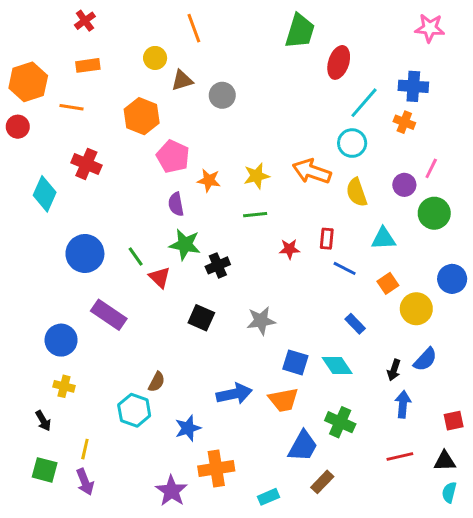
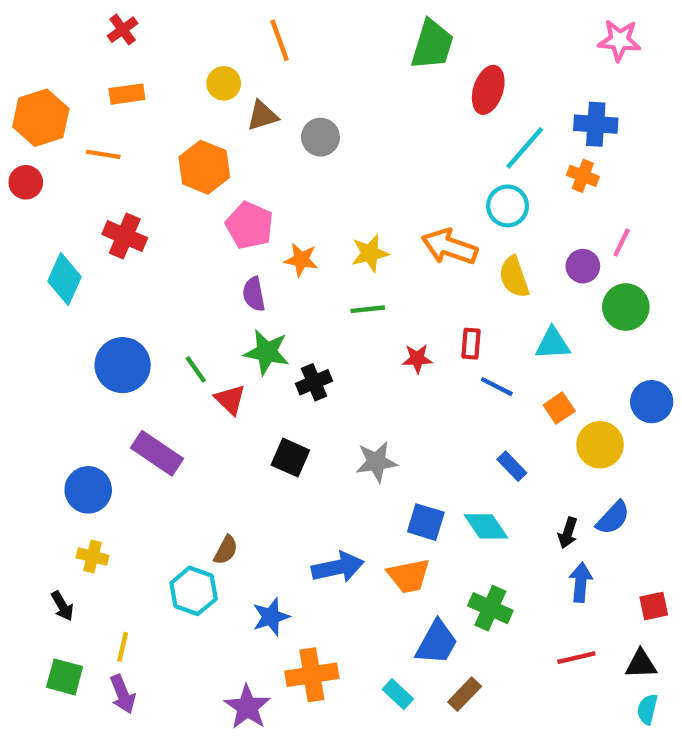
cyan rectangle: (269, 497) -> (398, 694), moved, turned 66

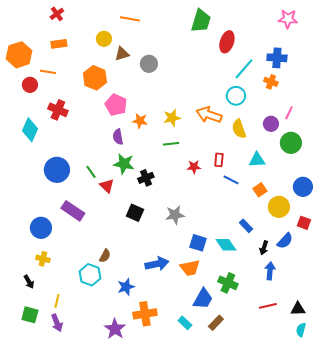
orange line: (280, 40) -> (130, 19), turned -60
red circle: (26, 182) -> (30, 85), moved
blue rectangle: (512, 466) -> (246, 226), moved
red square: (654, 606) -> (304, 223), moved, turned 32

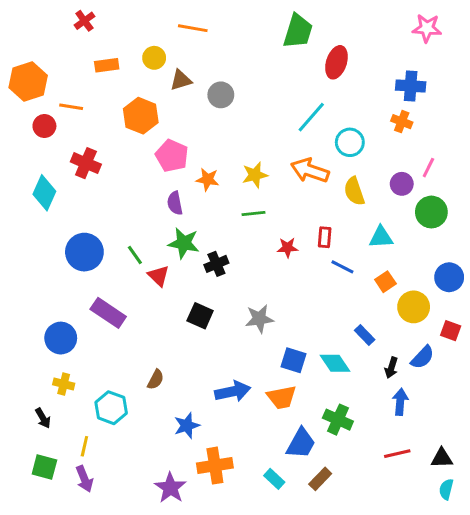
orange rectangle: (59, 44) -> (107, 65), moved
cyan line: (244, 69) -> (311, 117), moved
cyan hexagon: (90, 275) -> (111, 408), moved

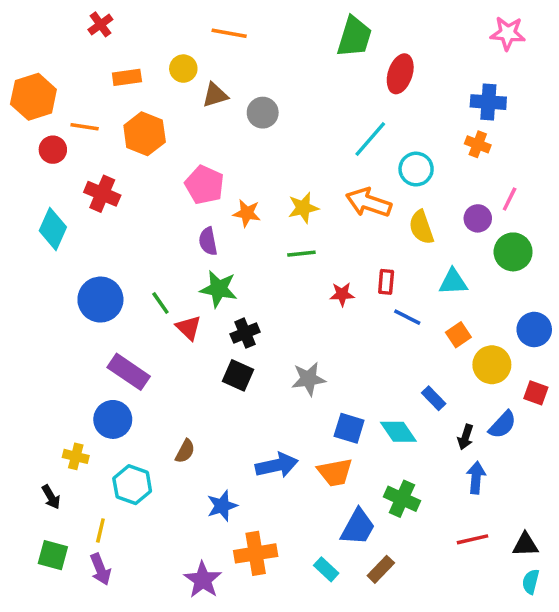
orange hexagon: (141, 116) -> (145, 134), moved
black cross: (216, 264) -> (245, 333), moved
blue circle: (61, 338) -> (113, 419), moved

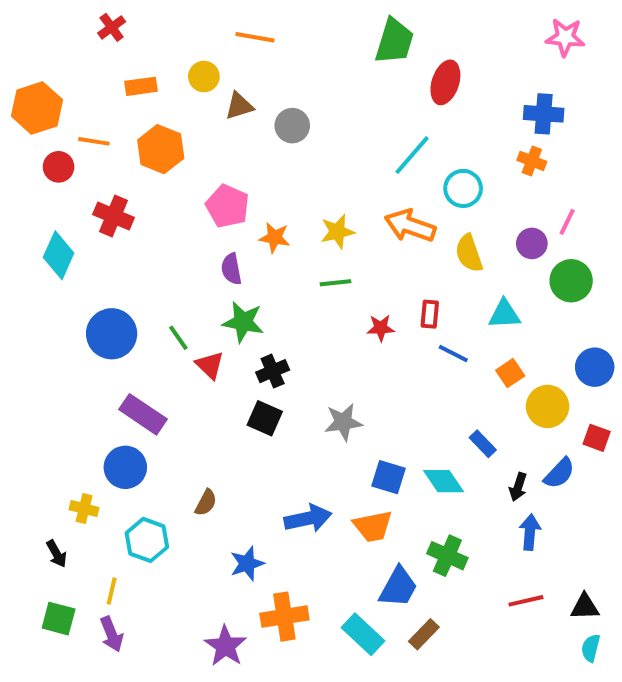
cyan rectangle: (326, 569) -> (363, 634), size x1.5

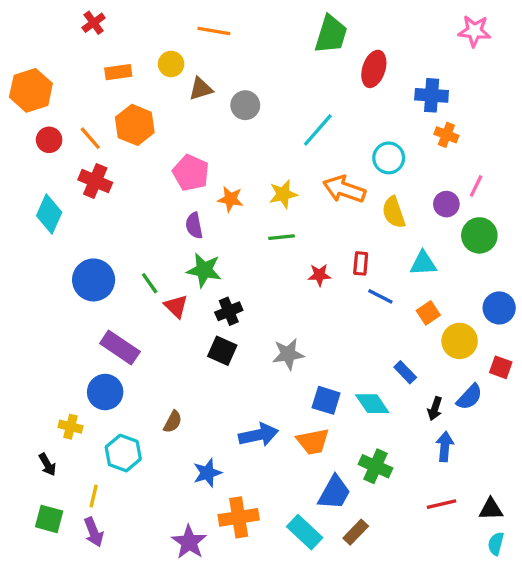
blue cross: (544, 114) -> (432, 95), moved
orange line: (94, 141) -> (90, 138), moved, turned 40
cyan line: (412, 155) -> (318, 130), moved

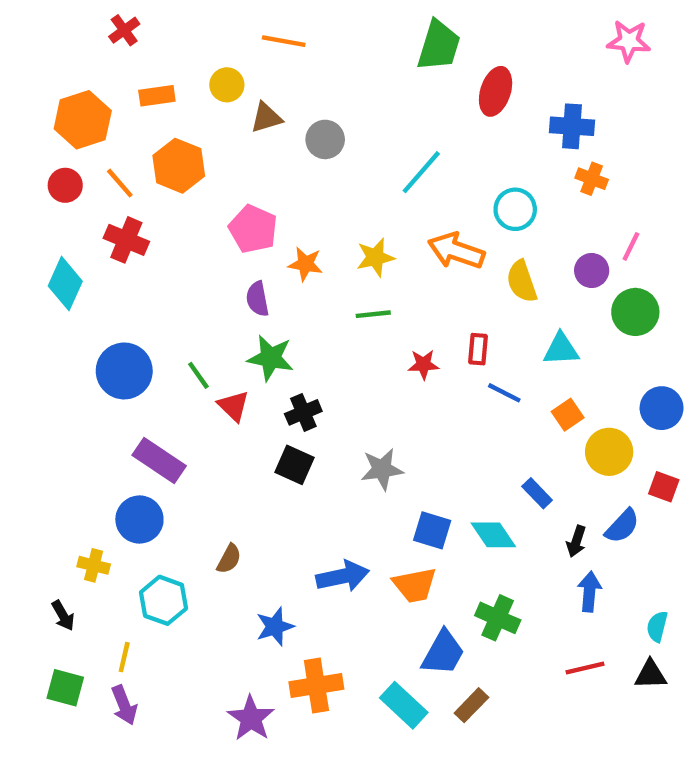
orange hexagon: (31, 90) -> (83, 120), moved
cyan semicircle: (496, 544) -> (657, 627), moved

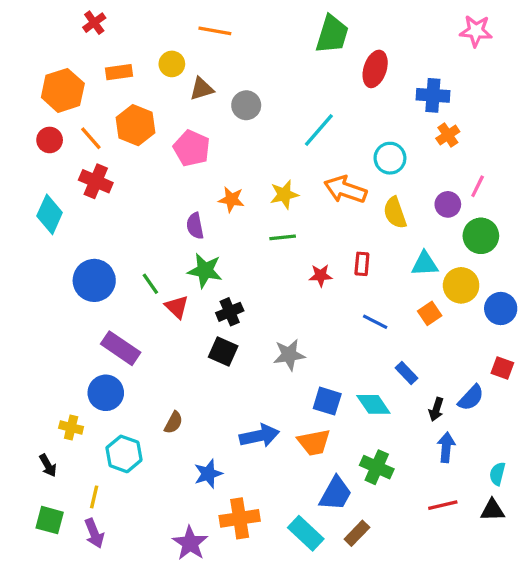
orange cross: (592, 179) -> (448, 135), turned 35
pink pentagon: (253, 229) -> (192, 148), moved
blue line: (504, 393) -> (375, 322), moved
yellow circle: (609, 452) -> (461, 285), moved

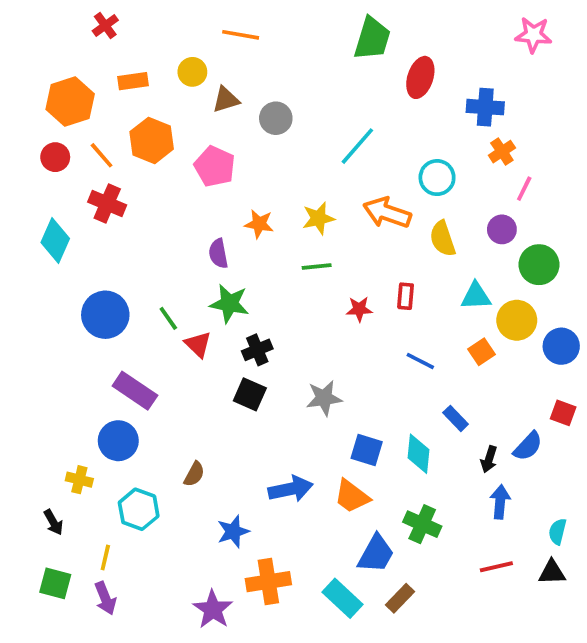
pink line: (478, 186) -> (524, 189), moved
cyan diamond: (373, 404) -> (419, 454), turned 40
orange trapezoid: (314, 442) -> (352, 496), turned 48

